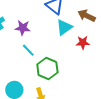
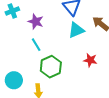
red star: (83, 43) -> (90, 60), moved

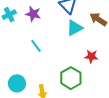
purple star: (36, 22) -> (33, 14), moved
green hexagon: (51, 67) -> (71, 78), moved

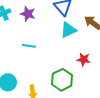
cyan line: (36, 46) -> (29, 46), turned -48

